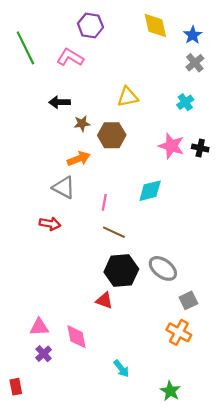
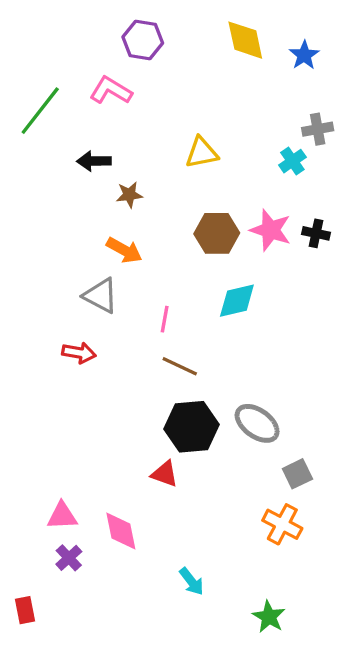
green line: (25, 48) -> (40, 111), moved, turned 64
gray cross: (195, 63) -> (318, 129), moved, turned 30
brown hexagon: (112, 135) -> (217, 233), moved
orange arrow: (79, 159) -> (124, 250), turned 50

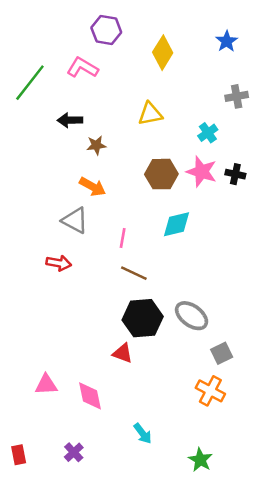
yellow diamond: (245, 40) -> (163, 53), moved, turned 44
cyan cross: (292, 161) -> (208, 133), moved
purple cross: (69, 558) -> (74, 452), moved

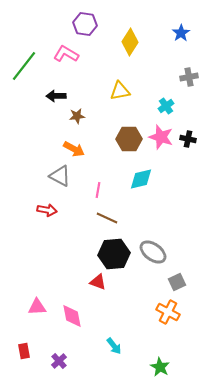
red rectangle: (19, 455) -> (24, 351), moved

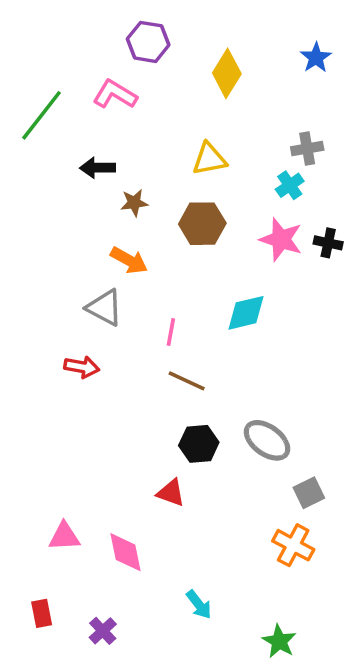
gray cross: (189, 77) -> (307, 149), moved
brown hexagon: (129, 139) -> (202, 224), moved
black hexagon: (114, 254) -> (199, 444), size x0.7

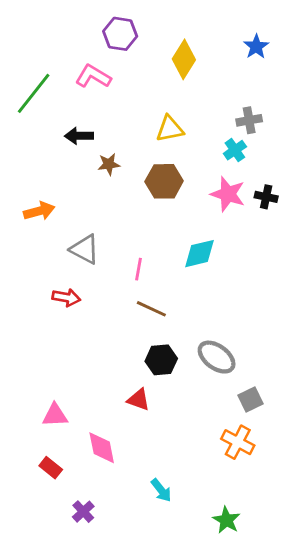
orange arrow: (129, 260) -> (39, 211), moved, turned -44
pink triangle: (64, 536) -> (55, 415), moved
red rectangle: (42, 613) -> (51, 468), moved, turned -40

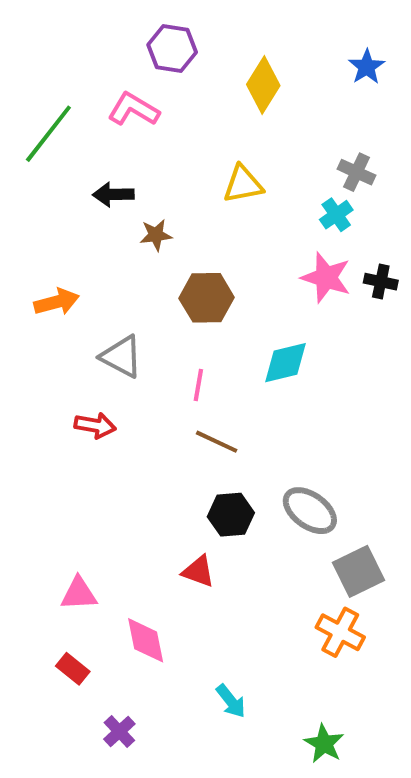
gray cross: (249, 120) -> (356, 172), turned 35
brown hexagon: (164, 181) -> (207, 298), moved
gray square: (251, 400) -> (359, 571), size x1.4

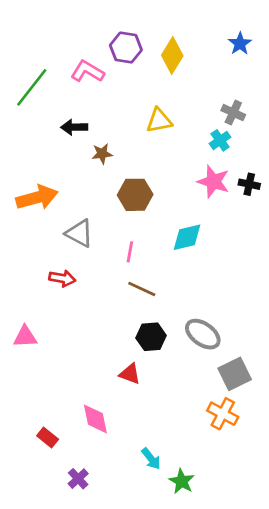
purple hexagon: (172, 49) -> (126, 48), moved
orange arrow: (57, 302) -> (37, 197), size x1.4
pink triangle: (79, 594) -> (25, 337), moved
green star: (324, 744) -> (182, 481), moved

